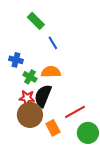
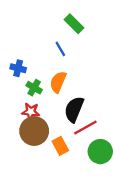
green rectangle: (36, 21) -> (74, 24), moved
orange semicircle: (51, 72) -> (58, 82), turned -66
black semicircle: (43, 96) -> (74, 109), moved

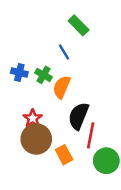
green cross: (34, 88) -> (43, 75), moved
red star: (31, 112) -> (33, 118), turned 30
red line: (85, 128) -> (91, 135), turned -50

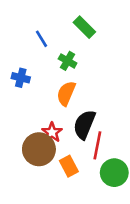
blue line: (64, 52) -> (42, 39), moved
green cross: (43, 75) -> (68, 61), moved
red star: (33, 118) -> (52, 132), moved

